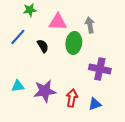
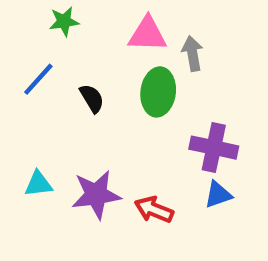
pink triangle: (58, 22) -> (147, 34), moved
red arrow: (72, 98) -> (154, 210), turned -78
blue triangle: (95, 104) -> (218, 195), moved

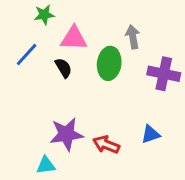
pink triangle: (147, 34) -> (74, 38), moved
purple cross: (214, 148) -> (164, 74), moved
cyan triangle: (38, 184) -> (46, 165), moved

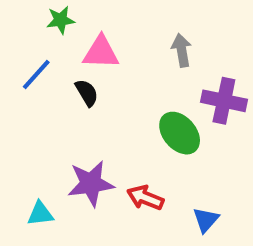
green ellipse: (109, 63) -> (180, 133), moved, turned -48
blue triangle: (151, 134) -> (206, 220), moved, turned -30
cyan triangle: (46, 165) -> (40, 214), moved

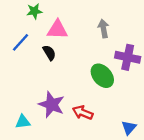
purple star: (91, 183) -> (52, 105), turned 30
blue triangle: (206, 220) -> (129, 128), moved

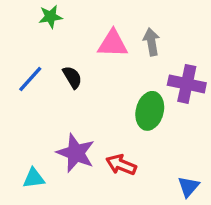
pink triangle: (57, 30) -> (113, 44), moved
blue line: (21, 42) -> (30, 79), moved
green ellipse: (102, 76) -> (150, 111), turned 55

